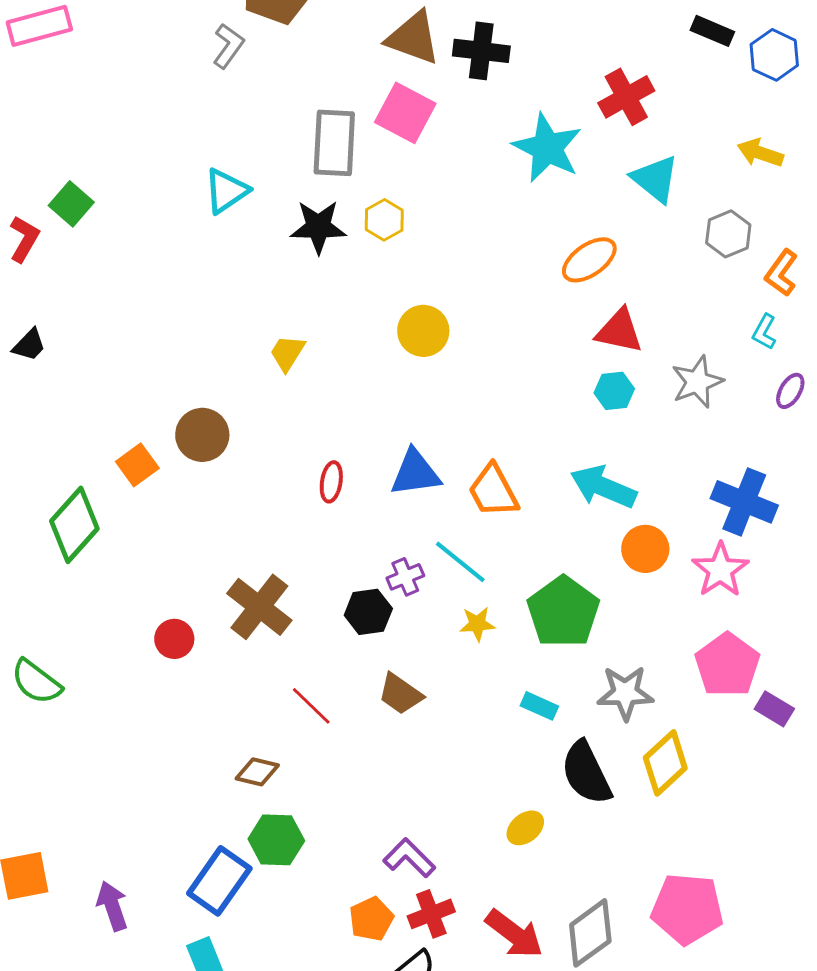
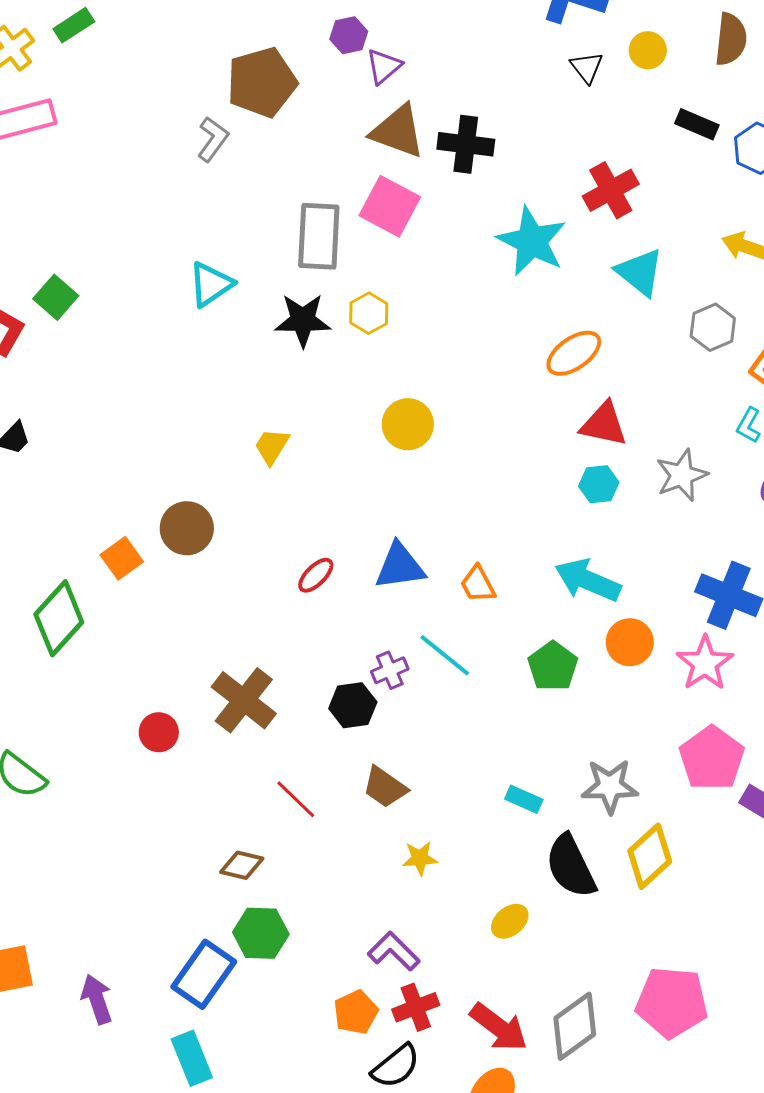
red ellipse: (331, 482) -> (316, 575), turned 36
orange trapezoid: (493, 491) -> (478, 584), size x0.7
green pentagon: (563, 612) -> (553, 666), moved, size x0.7
yellow star: (477, 624) -> (420, 858), moved

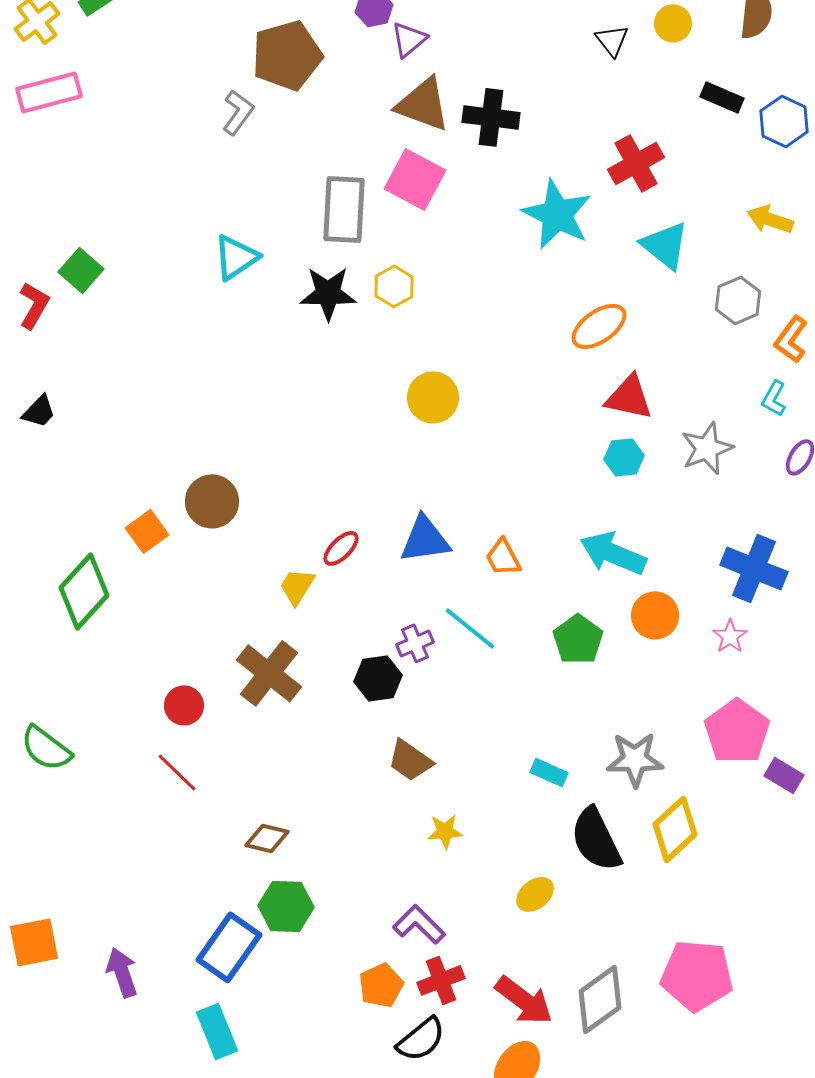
yellow trapezoid: (272, 446) -> (297, 586), moved
pink star: (705, 663) -> (730, 636), size x0.6
red line: (296, 799) -> (177, 772), moved

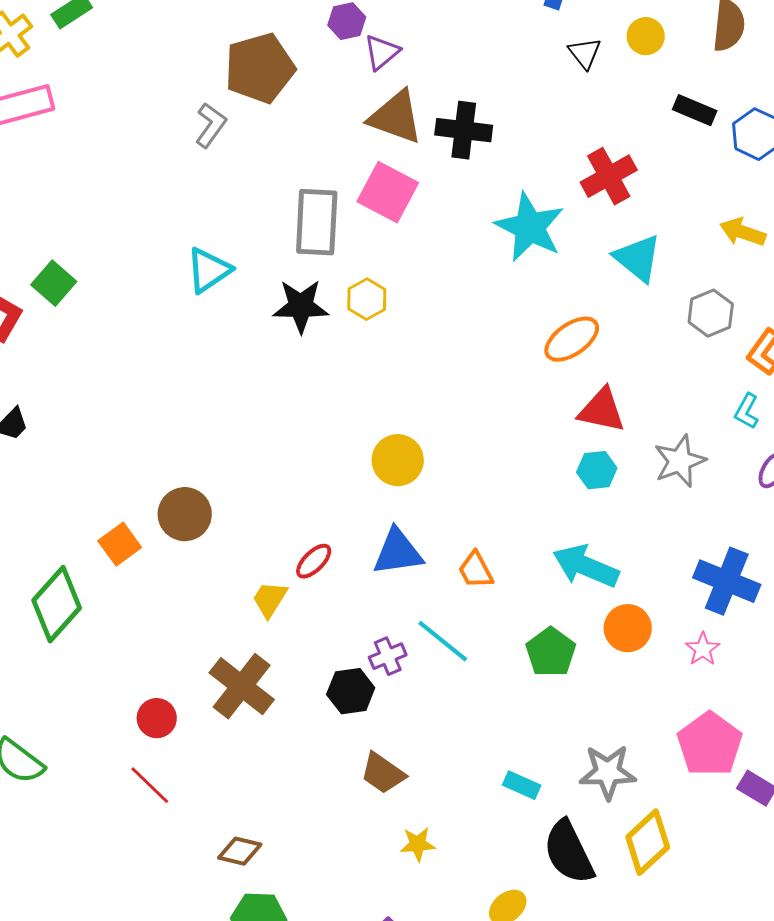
yellow circle: (433, 397) -> (398, 460), moved

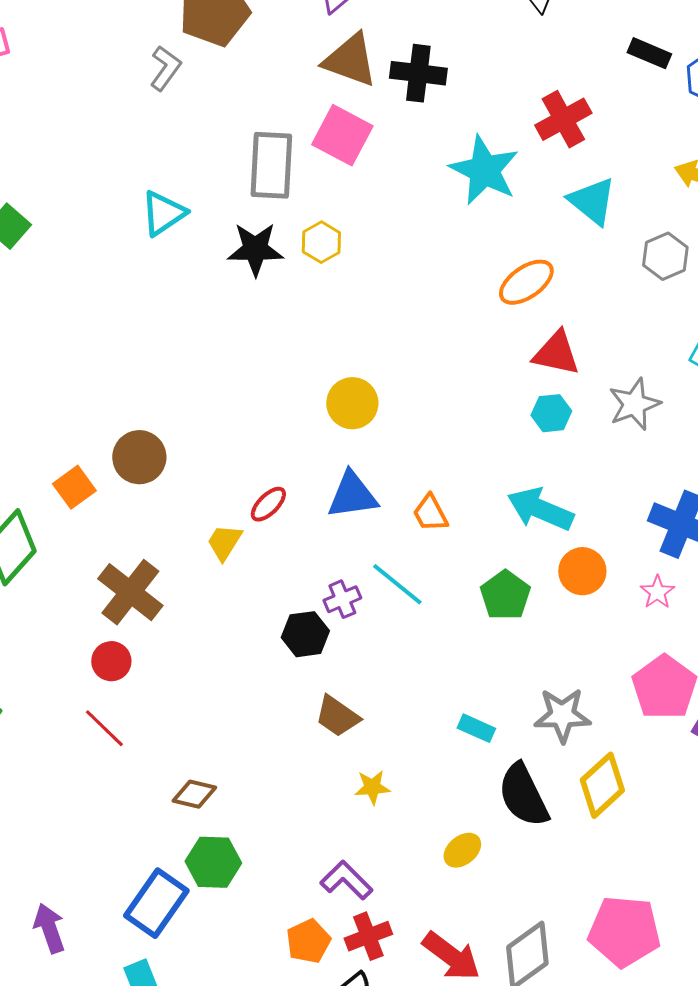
brown cross: (242, 686) -> (130, 592), moved

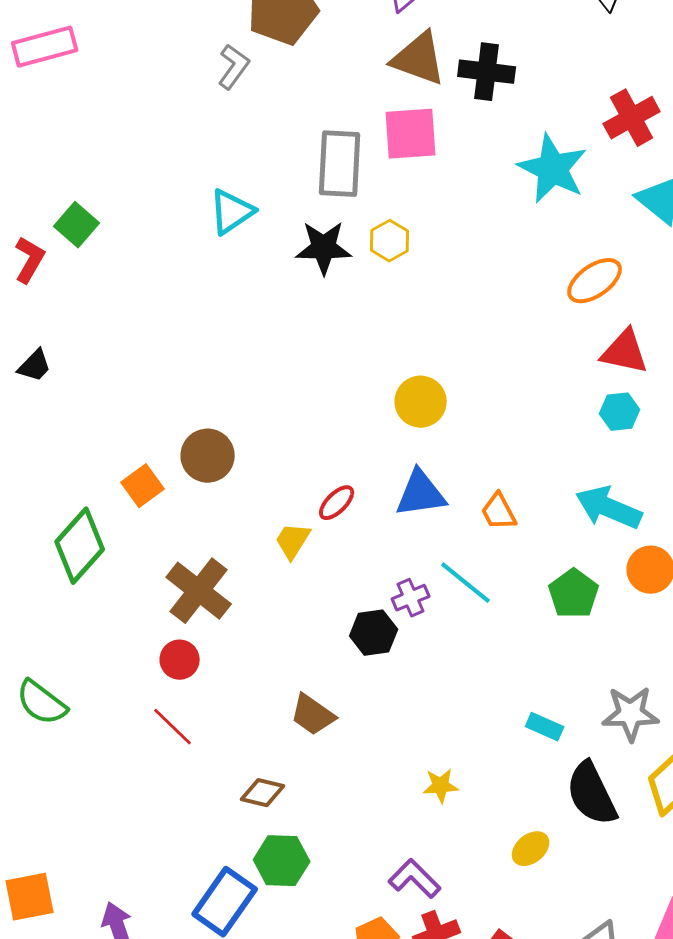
pink square: (342, 135) -> (411, 134), turned -32
brown trapezoid: (337, 716) -> (313, 715), moved

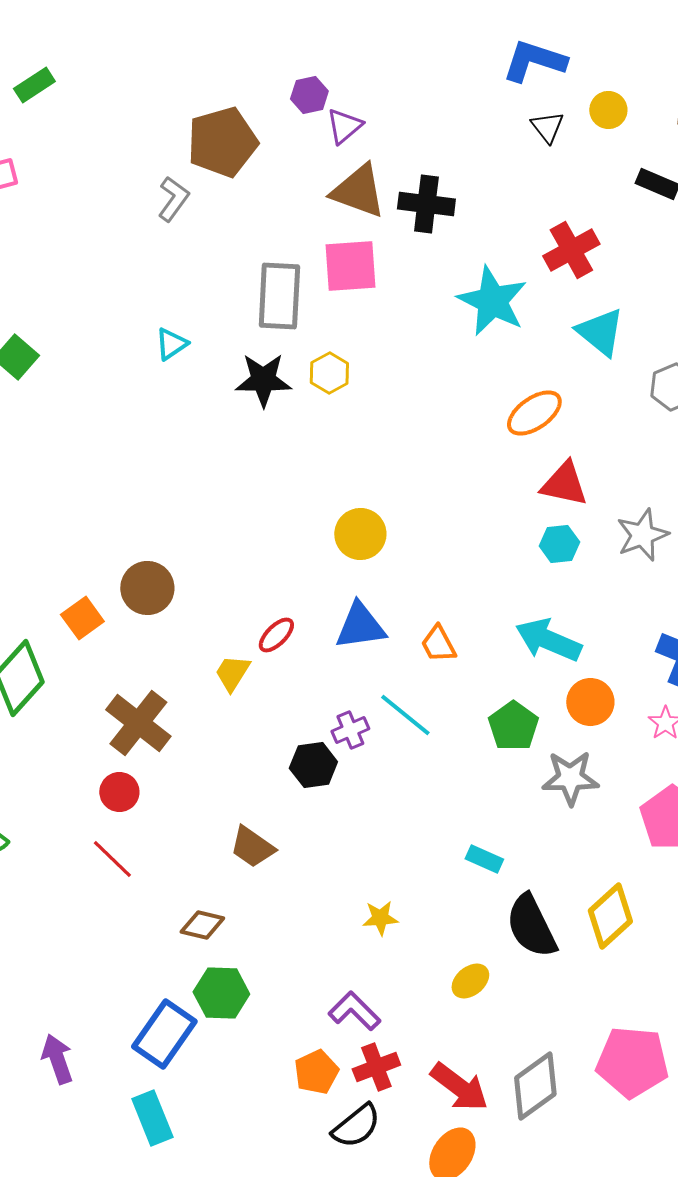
cyan triangle: (232, 212) -> (171, 344), size x0.7
gray star: (631, 714) -> (570, 778), moved

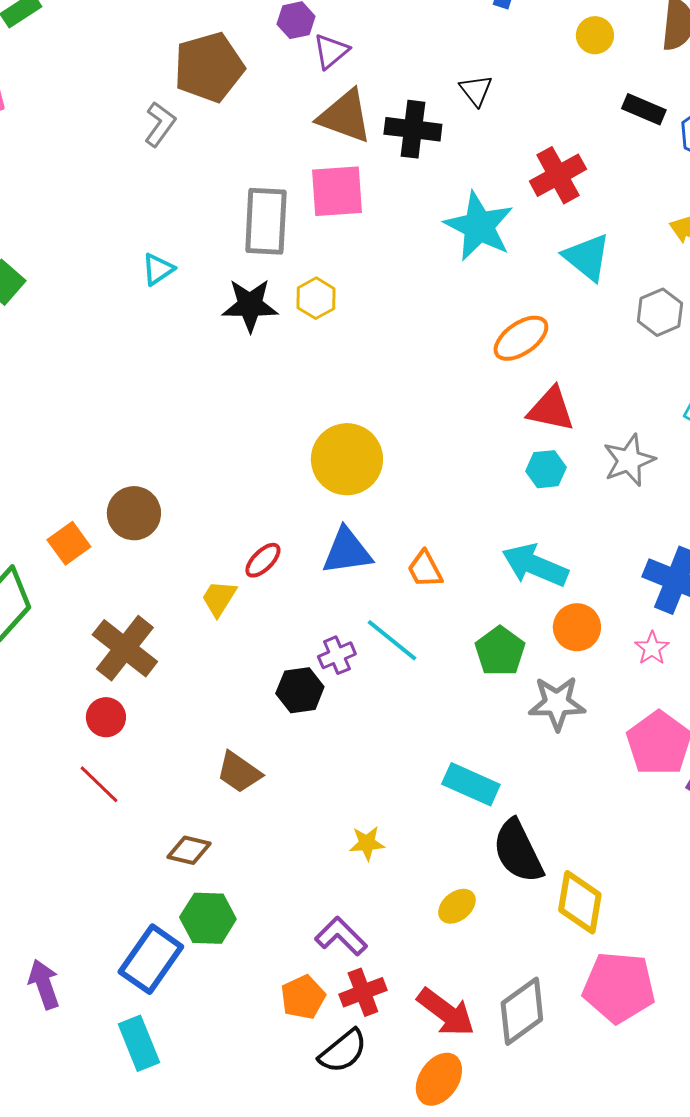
black triangle: (547, 127) -> (476, 90), moved
yellow circle: (360, 534) -> (347, 459), size x1.4
cyan rectangle: (484, 859) -> (471, 784), size x1.5
yellow diamond: (610, 916) -> (580, 902), moved, turned -38

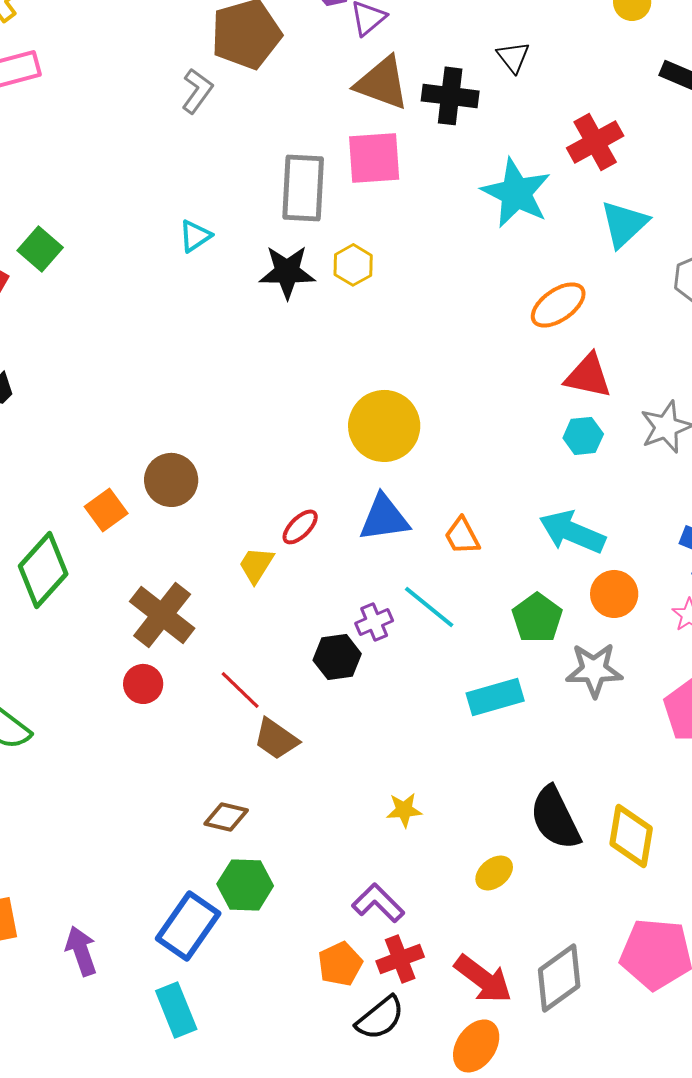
cyan triangle: (587, 257) -> (624, 224), turned 38
red line: (99, 784) -> (240, 690), moved
cyan rectangle: (471, 784) -> (495, 697), moved, turned -40
yellow diamond: (580, 902) -> (631, 836), moved

